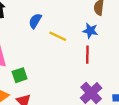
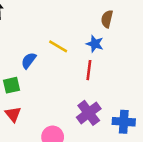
blue semicircle: (35, 21) -> (29, 61), moved

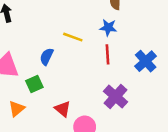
red triangle: (13, 114) -> (63, 109), moved
blue cross: (124, 122) -> (146, 61), moved, turned -35

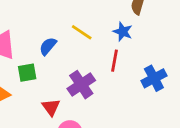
purple cross: (115, 97) -> (81, 85), moved

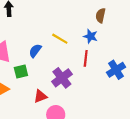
red triangle: (51, 107) -> (40, 96), turned 48

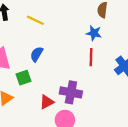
yellow line: (60, 39) -> (35, 20), moved
purple cross: (62, 78) -> (71, 92), moved, turned -36

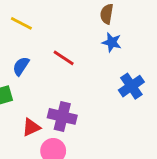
blue star: (94, 33) -> (112, 42), moved
red line: (91, 57) -> (64, 58), moved, turned -60

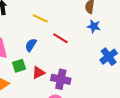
yellow line: (21, 23) -> (40, 18), moved
red triangle: (31, 127) -> (38, 73), moved

